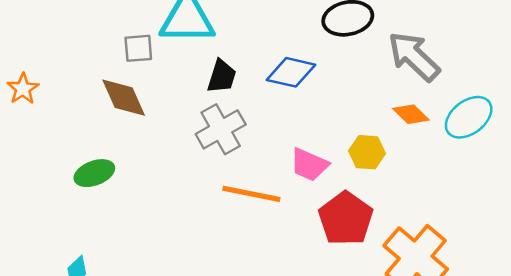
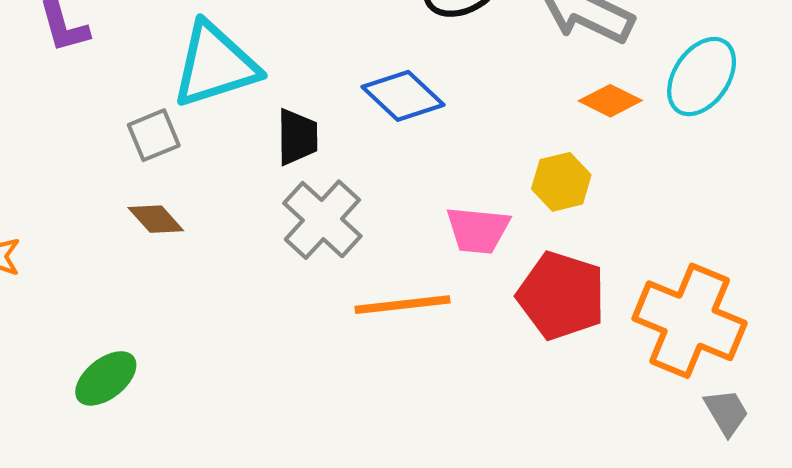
blue diamond: (291, 72) -> (403, 96), turned 48
brown diamond: (124, 98) -> (156, 219), size x0.7
green ellipse: (94, 173) -> (106, 378), moved

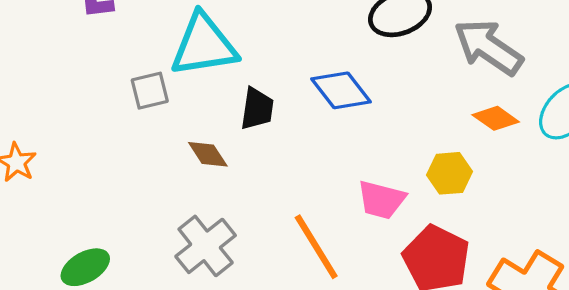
brown diamond: (156, 219) -> (208, 154), moved
gray cross: (322, 220) -> (206, 246), moved
orange line: (403, 305) -> (316, 247), turned 56

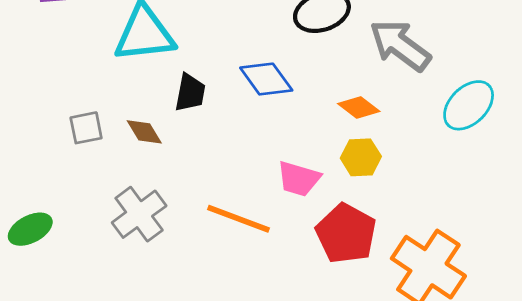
gray square: (150, 91) -> (86, 128), moved
orange diamond: (496, 118) -> (359, 107), moved
orange line: (316, 247) -> (239, 219), turned -40

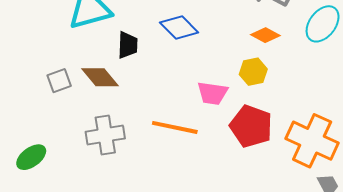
orange diamond: (359, 107) -> (265, 35), moved
brown diamond: (144, 132) -> (100, 77), size x1.4
gray cross: (139, 214) -> (105, 135), turned 36

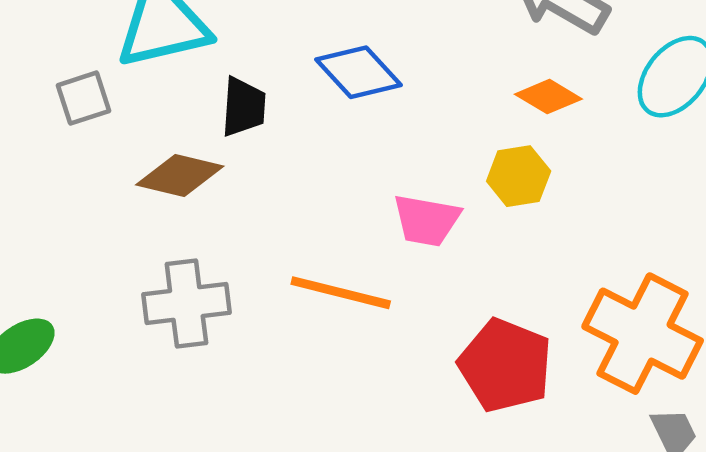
brown diamond: (100, 77) -> (180, 176), turned -39
gray square: (59, 81) -> (83, 98), moved
red pentagon: (251, 126) -> (505, 365), moved

